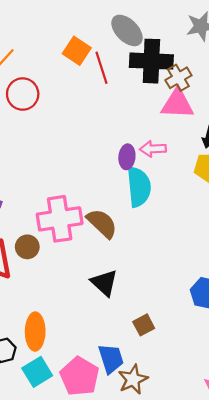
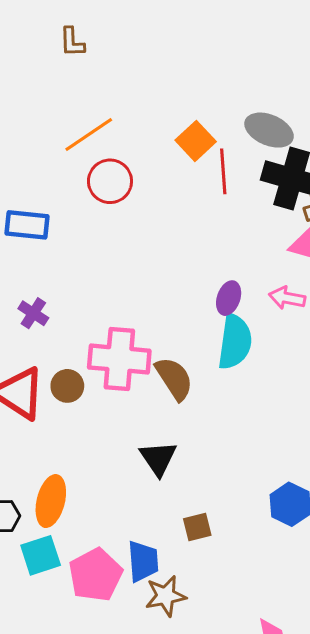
gray ellipse: (127, 30) -> (269, 130), turned -36
pink arrow: (153, 149) -> (287, 298), moved

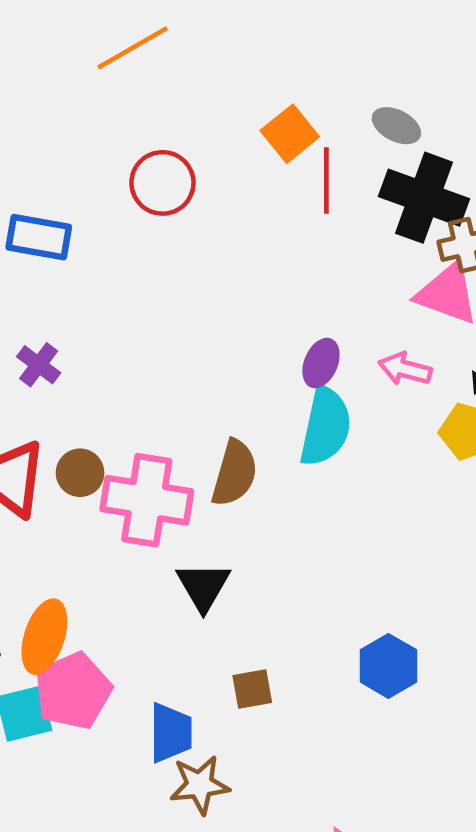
gray ellipse: (269, 130) -> (396, 126), size x0.7
orange line: (89, 134) -> (133, 48), moved
pink cross: (119, 359) -> (147, 500), moved
brown semicircle: (174, 379) -> (234, 473), turned 45
pink pentagon: (95, 575) -> (73, 691), moved

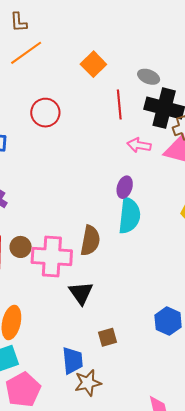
orange square: (290, 134) -> (93, 64), moved
pink arrow: (405, 369) -> (139, 145), moved
pink pentagon: (73, 691) -> (23, 390), moved

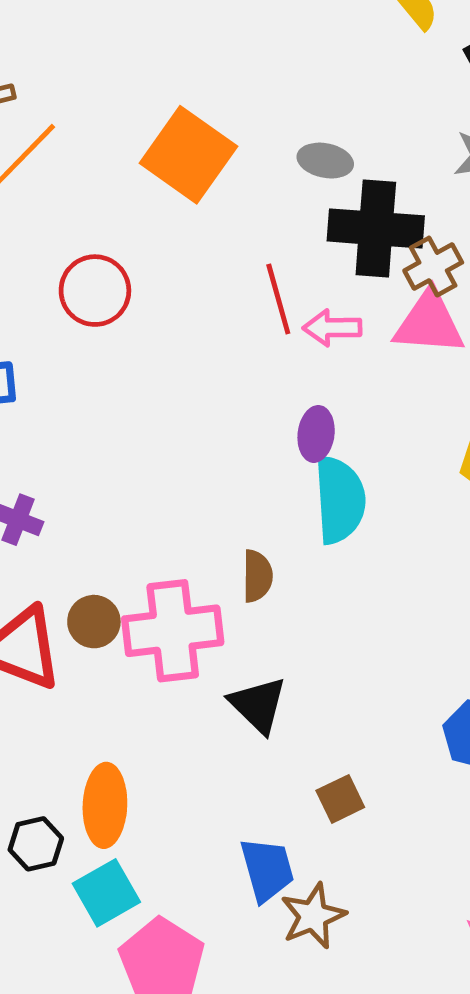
orange square: (93, 64) -> (188, 155), size x1.5
red line: (119, 104) -> (278, 299), moved
brown semicircle: (90, 241) -> (257, 576), size x0.7

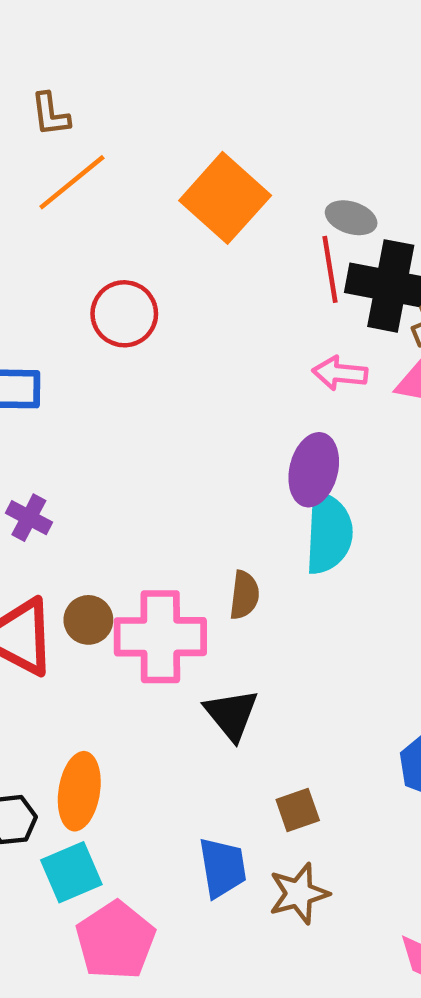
red line: (278, 299) -> (330, 269), moved
purple ellipse: (316, 434) -> (314, 470), size x1.4
brown star: (313, 916) -> (299, 893), moved

